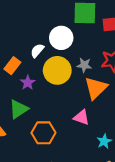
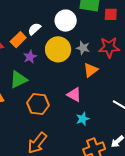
white semicircle: (37, 51) -> (34, 29), moved
orange triangle: (96, 88) -> (91, 70), size x0.7
cyan star: (104, 141) -> (83, 119), moved

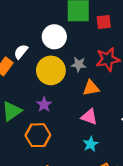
purple star: (30, 57) -> (44, 105), moved
orange triangle: (91, 70) -> (91, 88), turned 35
pink triangle: (74, 95) -> (89, 117), moved

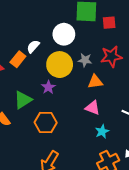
purple star: (44, 105) -> (48, 87), moved
cyan star: (91, 144) -> (102, 131), moved

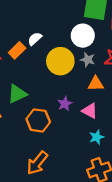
white circle: (64, 34) -> (83, 36), moved
purple star: (48, 87) -> (65, 104), moved

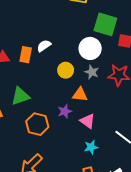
orange rectangle: (17, 50) -> (26, 55), turned -42
yellow circle: (60, 61) -> (66, 70), size x0.6
orange triangle: (96, 84) -> (80, 95), moved

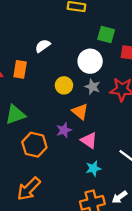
green square: (105, 24) -> (106, 35), size x0.7
white semicircle: (44, 46) -> (43, 46), moved
orange triangle: (80, 95) -> (80, 112), turned 35

